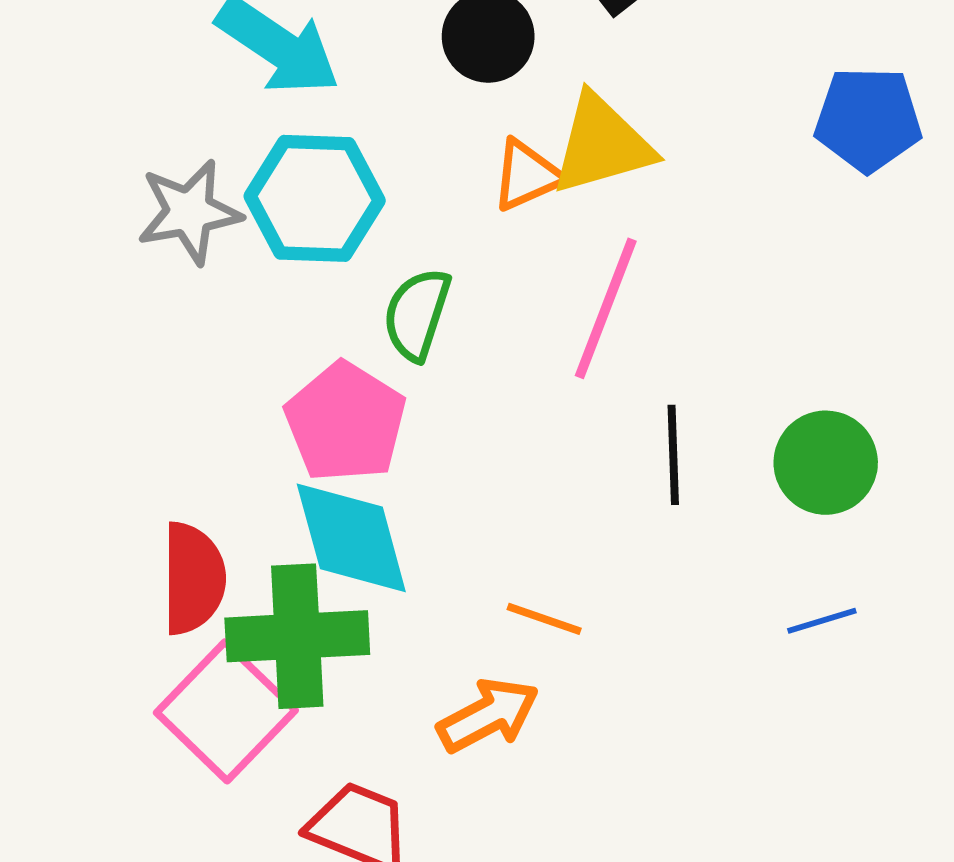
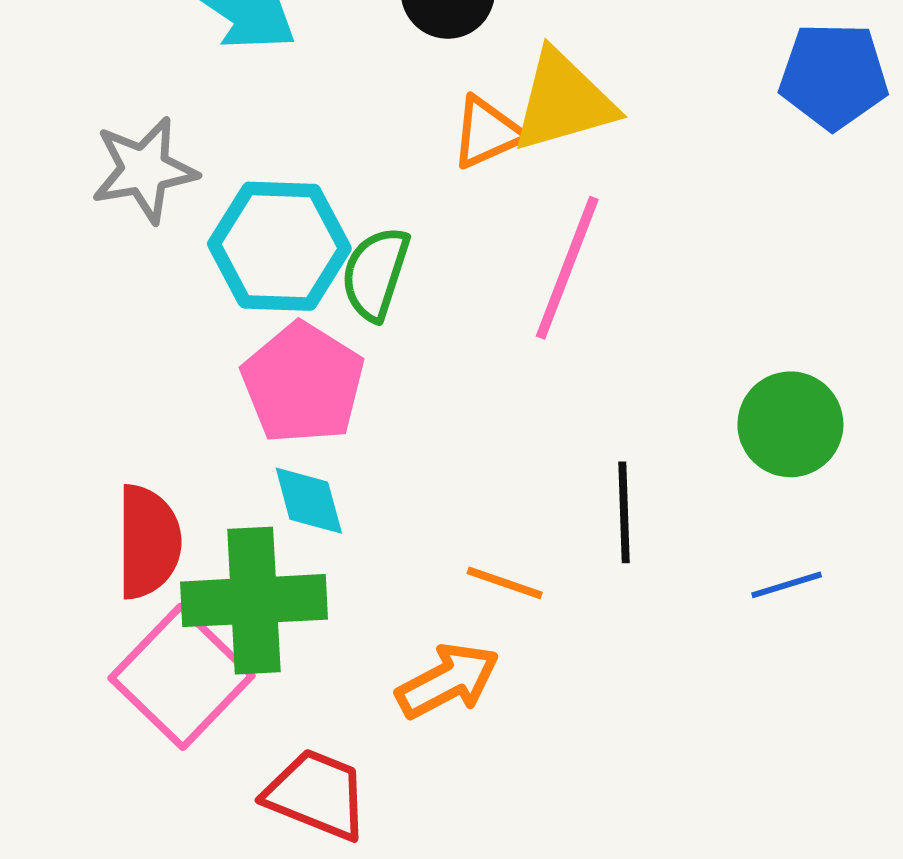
cyan hexagon: (315, 198) -> (279, 246), moved
black line: (673, 455) -> (624, 512), moved
cyan diamond: (351, 538) -> (309, 501), size x0.6

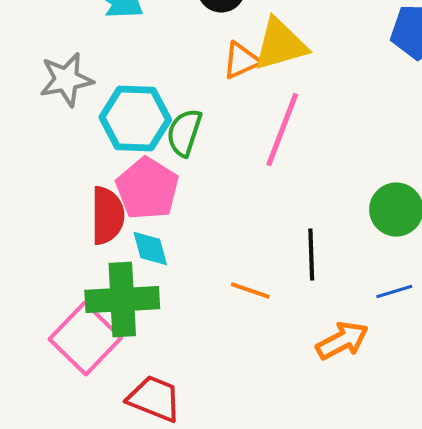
red semicircle: (148, 542) -> (107, 216), moved
orange arrow: (448, 681) -> (342, 341), moved

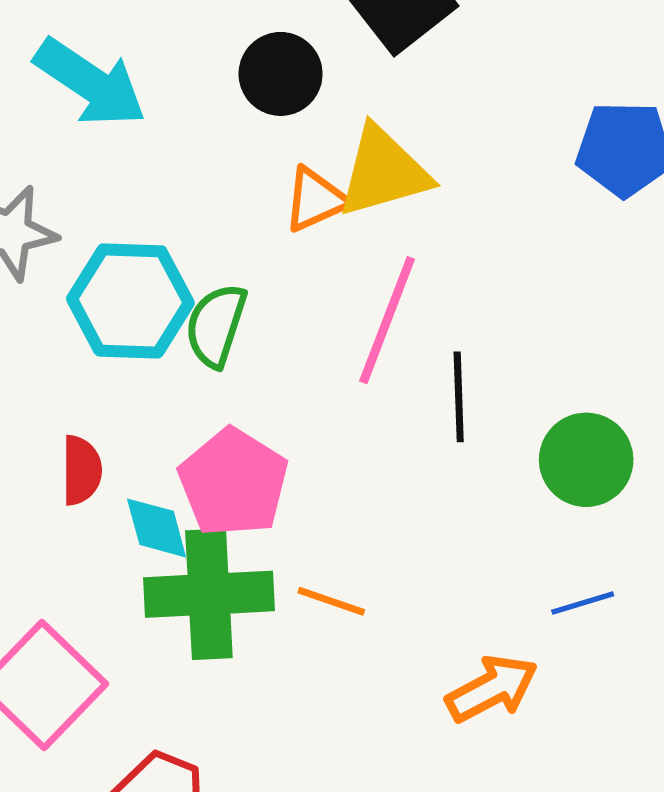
pink pentagon: (147, 189) -> (233, 483), moved
red semicircle: (107, 216) -> (82, 470), size x0.7
black line: (311, 255) -> (459, 397), moved
green cross: (122, 300) -> (209, 594), moved

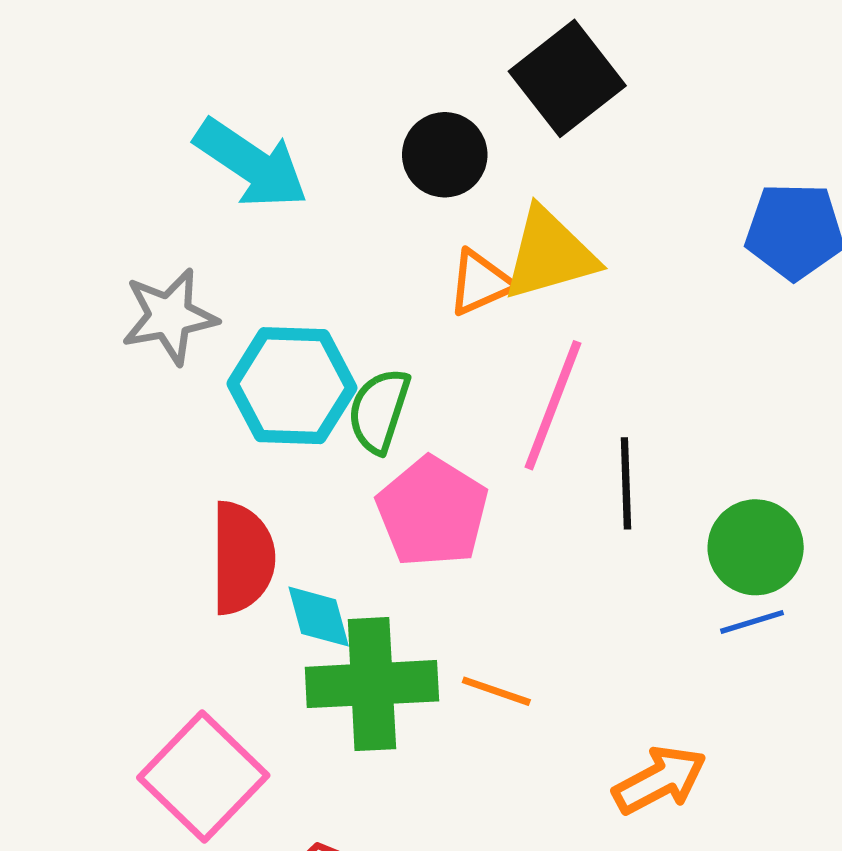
red semicircle: (82, 470) -> (242, 558), size x1.6
pink pentagon: (233, 483) -> (432, 512), moved
blue line: (583, 603) -> (752, 622), moved

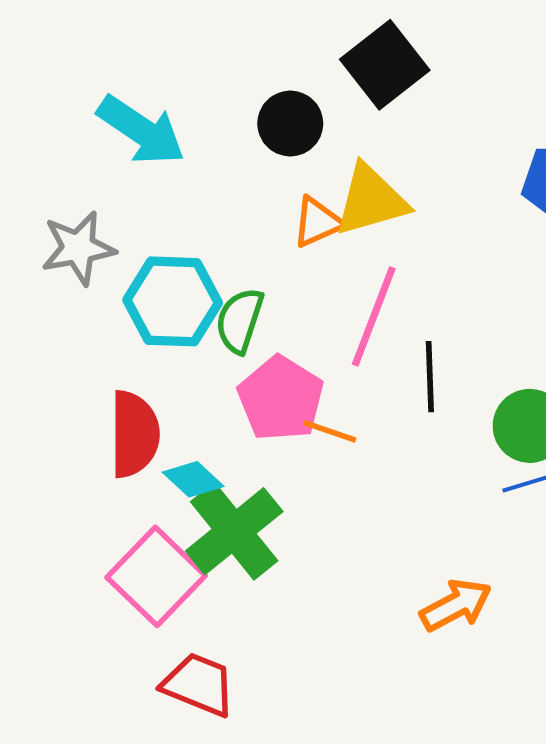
cyan diamond: (319, 617) -> (193, 479), turned -32
green cross: (372, 684) -> (234, 531), turned -36
orange line: (496, 691) -> (330, 431), moved
pink square: (203, 776) -> (156, 576), moved

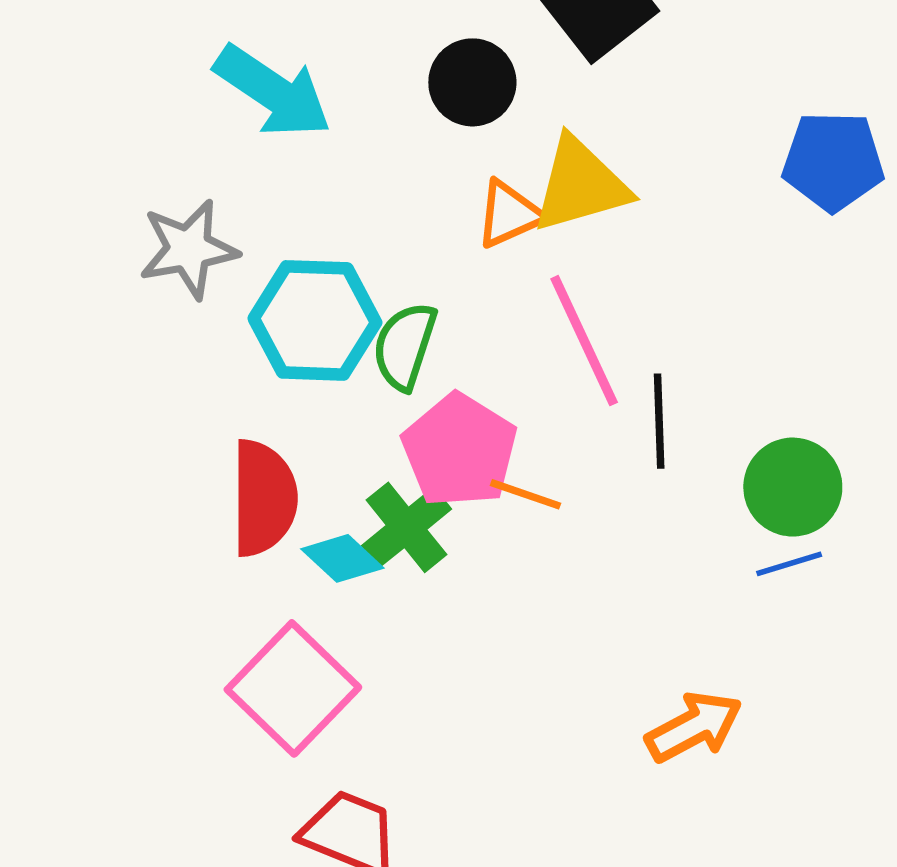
pink line: (374, 316) -> (584, 341), turned -46
green cross: (234, 531) -> (406, 527), moved, size x0.7

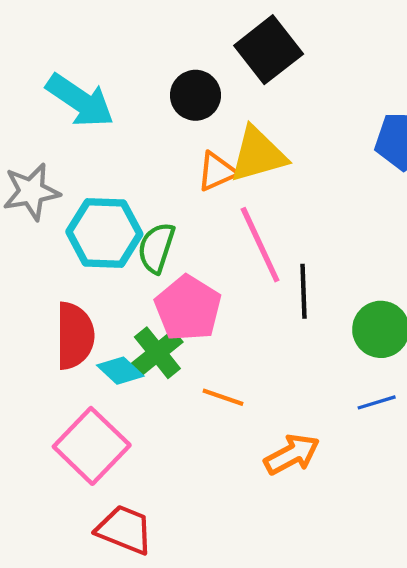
orange line: (525, 494) -> (223, 397), moved
blue line: (789, 564) -> (377, 402), moved
orange arrow: (694, 727) -> (292, 454), moved

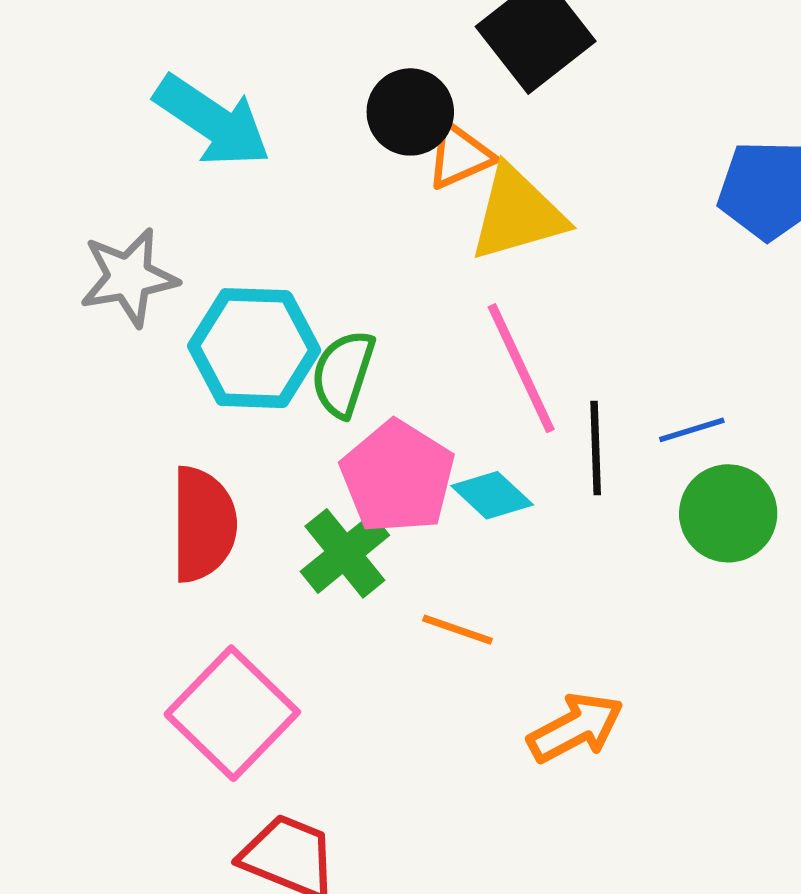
orange triangle: (217, 172) -> (459, 156), moved
cyan diamond: (120, 371) -> (492, 495), moved
blue line: (377, 402) -> (692, 430), moved

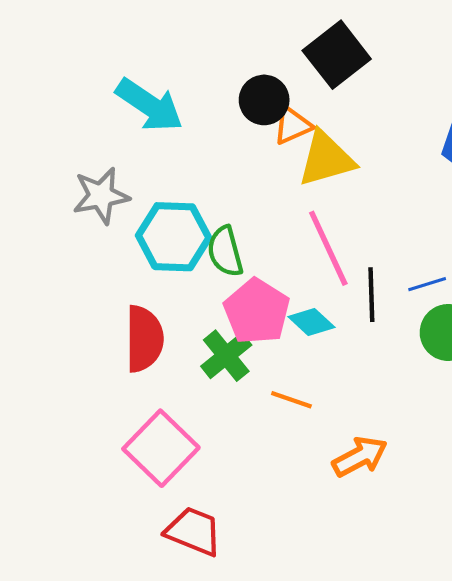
green semicircle: (343, 374) -> (225, 251), turned -33

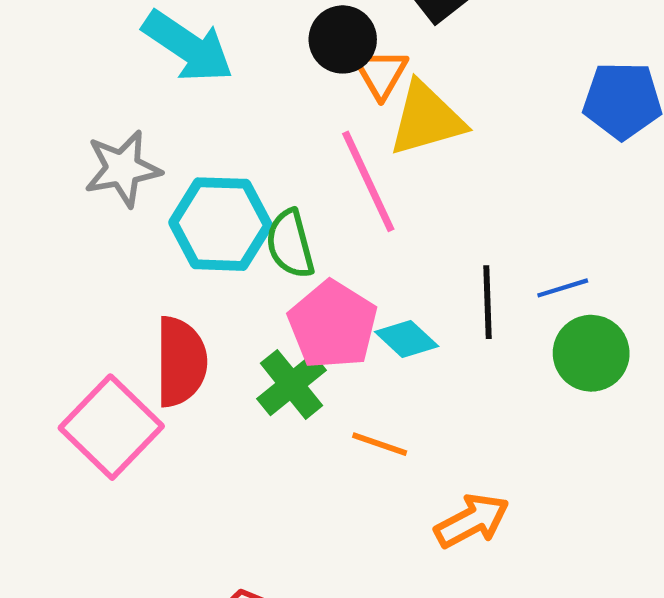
orange triangle: (292, 125) -> (381, 74), turned -36
pink line: (328, 248) -> (368, 181), moved
pink square: (161, 448) -> (111, 427), moved

